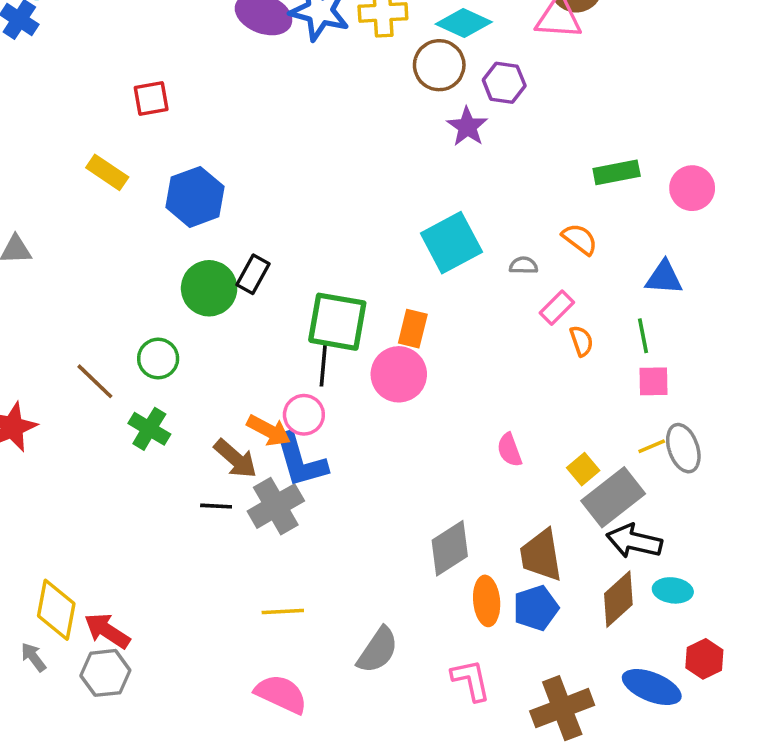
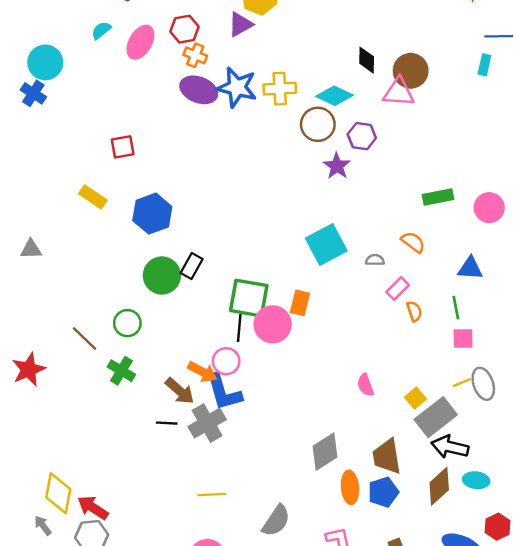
pink circle: (399, 374) -> (273, 324), moved

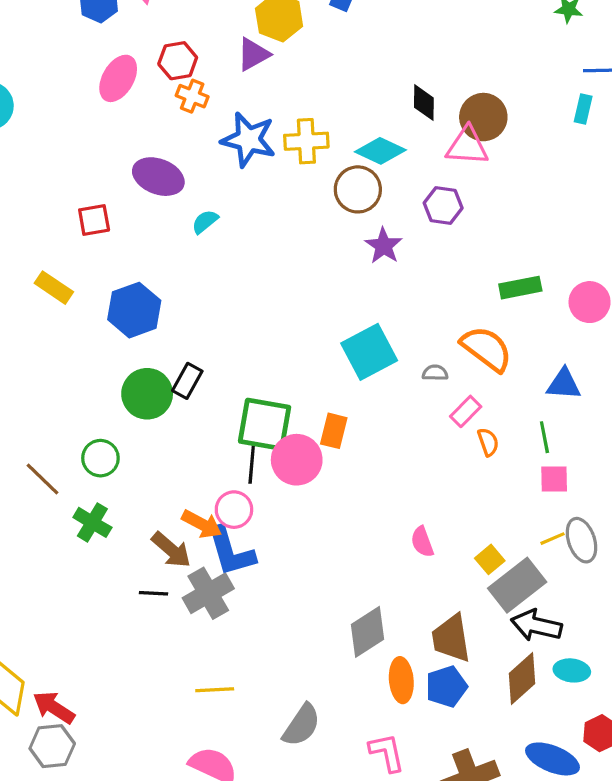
cyan semicircle: (101, 30) -> (205, 222), moved
purple ellipse: (199, 90) -> (158, 177), moved
purple hexagon: (362, 136) -> (443, 206), moved
orange semicircle: (413, 242) -> (487, 349), size x1.6

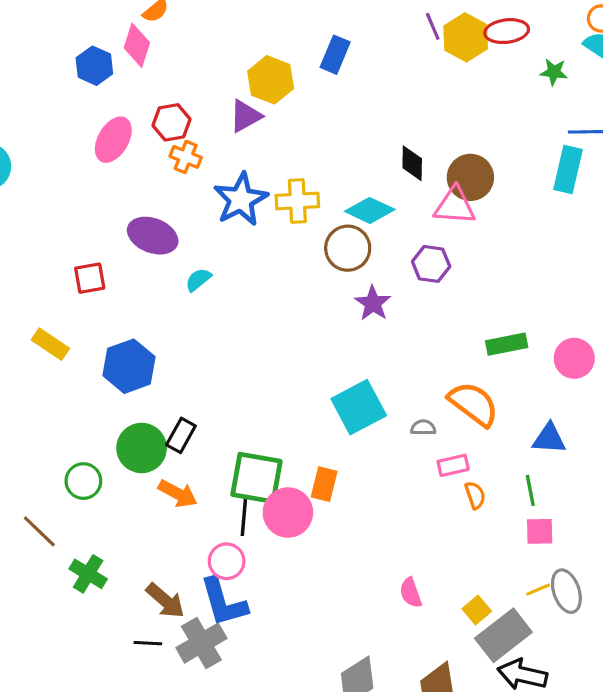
cyan rectangle: (583, 109) -> (568, 170), size x1.6
blue star: (248, 140) -> (241, 199), turned 30
pink rectangle: (466, 411) -> (453, 465), turned 32
green circle: (100, 458) -> (83, 481), moved
orange arrow: (202, 524) -> (178, 494), moved

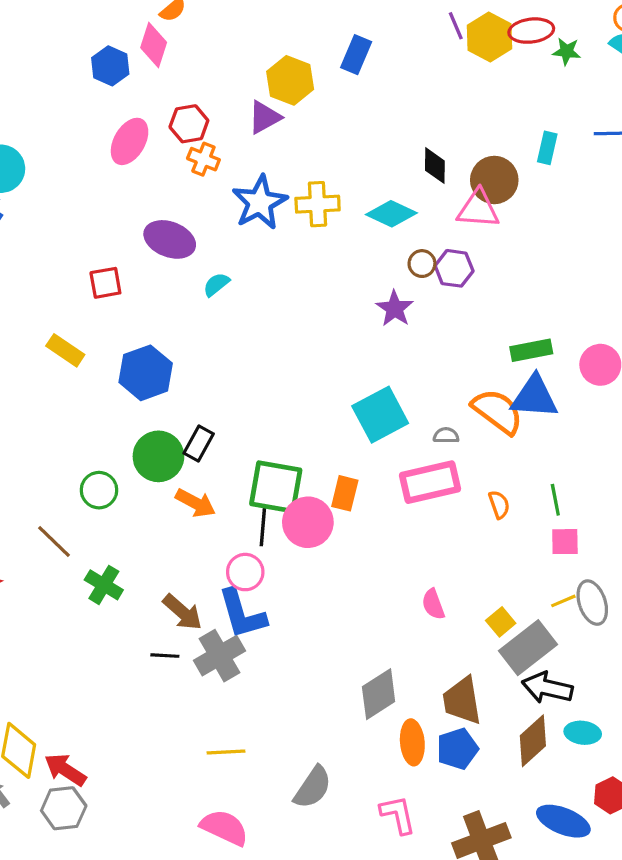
green star: (554, 72) -> (567, 51), moved
cyan rectangle: (568, 170) -> (547, 148), moved, size x0.7
brown circle: (348, 248) -> (422, 264), moved, size x0.6
blue triangle: (549, 439) -> (534, 397), moved, size x1.4
pink rectangle: (453, 465) -> (430, 482), moved, size x1.8

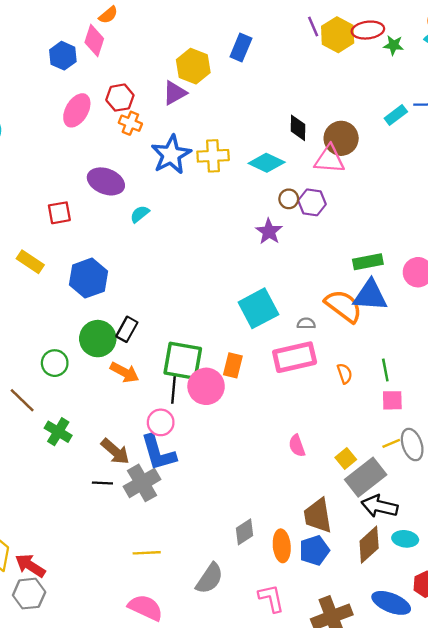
cyan rectangle: (547, 148) -> (396, 115), moved, turned 40
gray diamond: (379, 694) -> (244, 532), moved, size x0.7

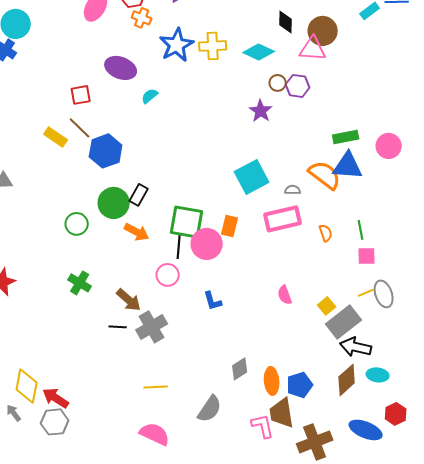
brown line: (22, 400) -> (80, 128), moved
blue L-shape: (158, 453) -> (213, 301), moved, size x0.6
brown trapezoid: (318, 516) -> (282, 413), moved

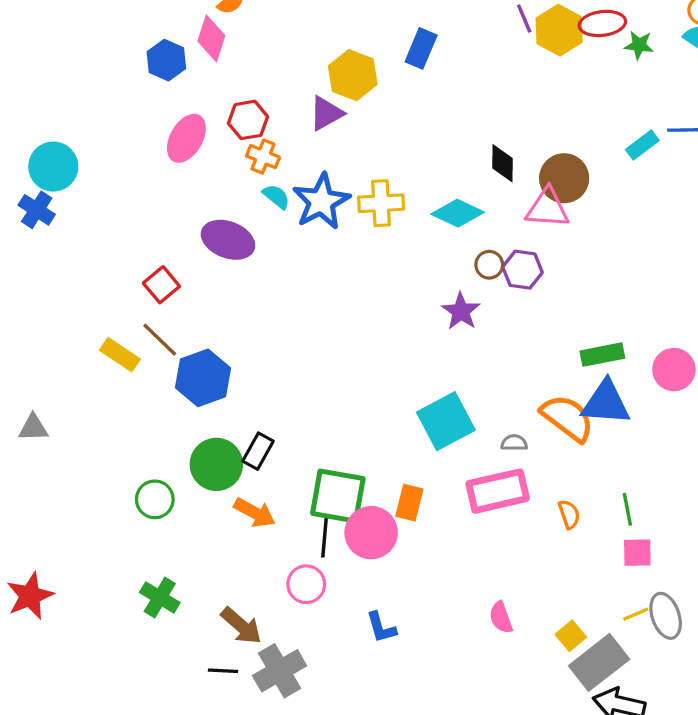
red square: (81, 95) -> (161, 285), turned -30
cyan semicircle: (150, 96) -> (276, 197), moved, turned 78

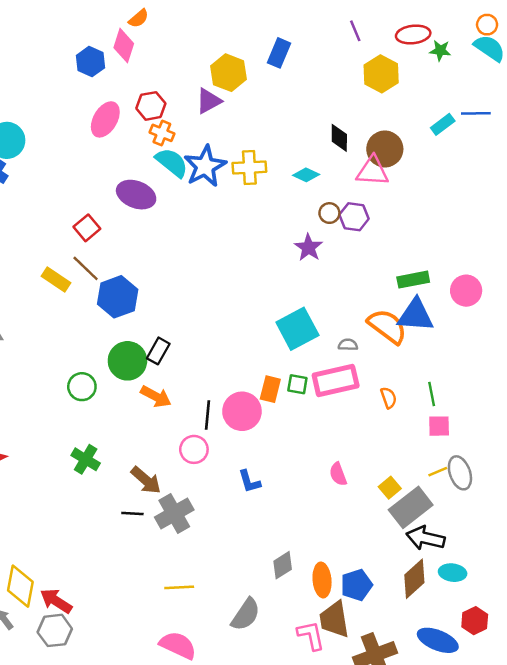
yellow hexagon: (559, 30) -> (381, 74), moved
cyan semicircle: (276, 197) -> (172, 163), size x1.6
cyan diamond: (458, 213) -> (306, 175), size x0.7
green square: (338, 496) -> (297, 384), moved, size x0.5

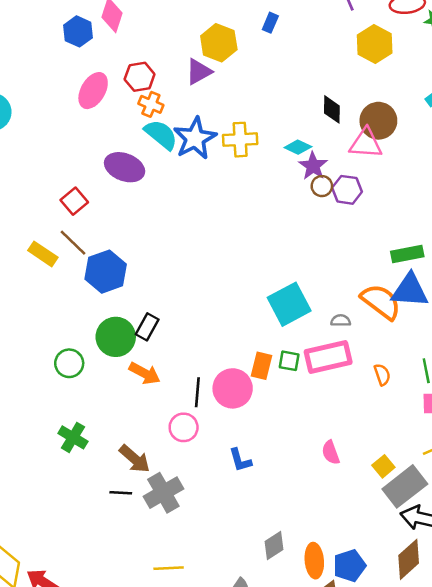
blue rectangle: (279, 53) -> (270, 23), size x0.7
purple star: (308, 248) -> (313, 166), moved

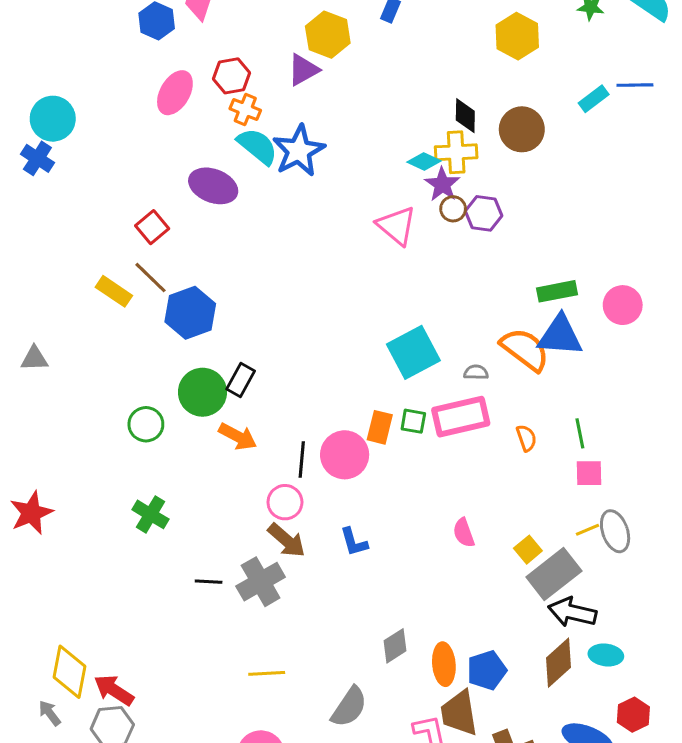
yellow cross: (240, 140) -> (456, 152), moved
pink triangle: (366, 143) -> (397, 226), moved, turned 36
brown arrow: (135, 459) -> (287, 540), moved

